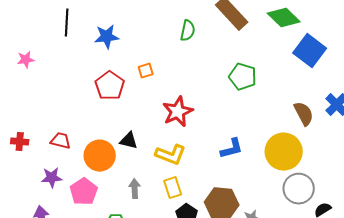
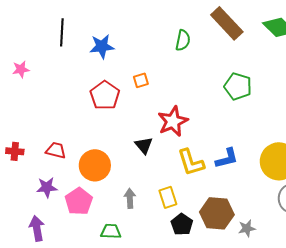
black triangle: (129, 141) -> (144, 145), moved, turned 36
yellow L-shape: (171, 155) -> (191, 162), moved, turned 52

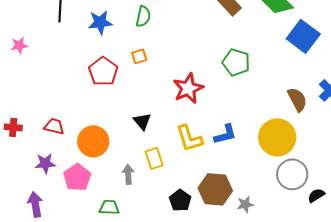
green semicircle: (183, 40) -> (143, 16), moved
red star: (173, 121) -> (188, 88), moved
yellow rectangle: (168, 197) -> (154, 158), moved

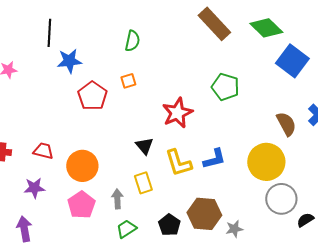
blue star: (100, 22) -> (69, 61), moved
black triangle: (142, 121) -> (144, 146), moved
pink pentagon: (77, 177) -> (81, 205), moved
green trapezoid: (109, 207) -> (126, 229), moved, turned -35

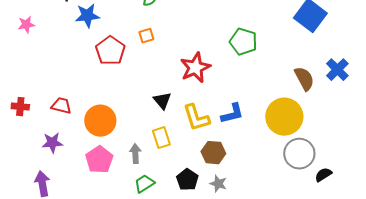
brown hexagon: (204, 214) -> (213, 153), moved, size x0.7
gray star: (234, 229) -> (218, 184), moved, turned 30

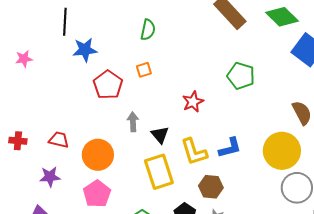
red star: (195, 68) -> (193, 102), size x0.7
yellow rectangle: (161, 138) -> (159, 172), size x1.6
gray arrow: (135, 154) -> (133, 122), moved

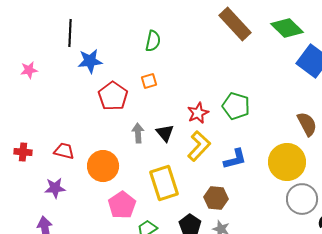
green pentagon: (241, 76) -> (236, 106), moved
black triangle: (160, 135) -> (165, 133), moved
yellow L-shape: (194, 152) -> (199, 146), moved, turned -120
pink pentagon: (97, 194) -> (122, 205), moved

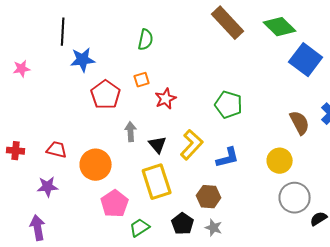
red star: (198, 113) -> (166, 99), moved
black triangle: (165, 133) -> (158, 145), moved
yellow circle: (287, 162) -> (280, 161), size x0.7

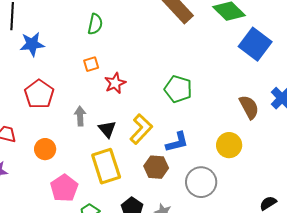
red pentagon: (106, 95) -> (39, 94), moved
orange circle: (96, 165) -> (45, 149), size x0.7
brown hexagon: (209, 197) -> (156, 167), moved
gray circle: (295, 198) -> (201, 182), moved

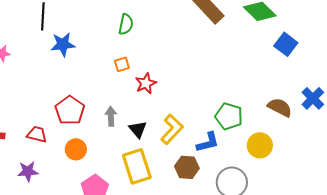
blue square: (255, 44) -> (286, 44), size x0.7
green pentagon: (178, 89) -> (229, 116), moved
red pentagon: (39, 94) -> (70, 110), moved
brown semicircle: (249, 107) -> (280, 107), turned -35

